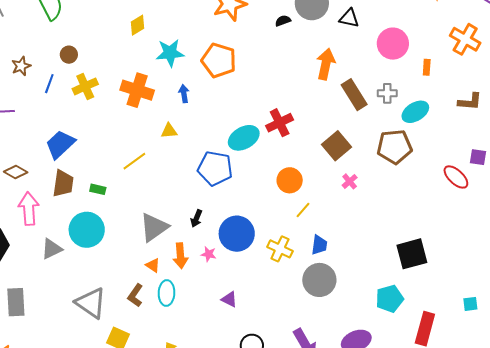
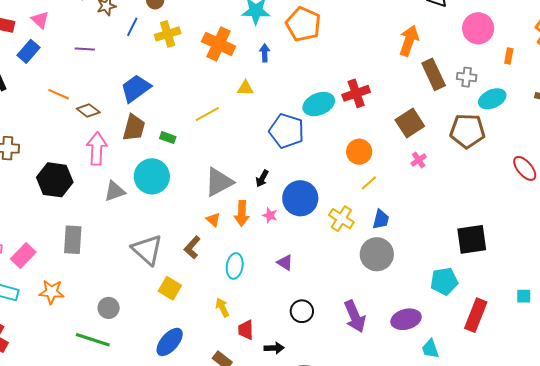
cyan ellipse: (167, 293) -> (235, 266), moved

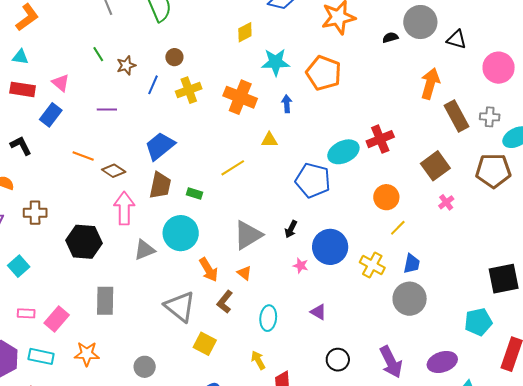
orange arrow: (242, 213) -> (209, 270), moved, turned -30

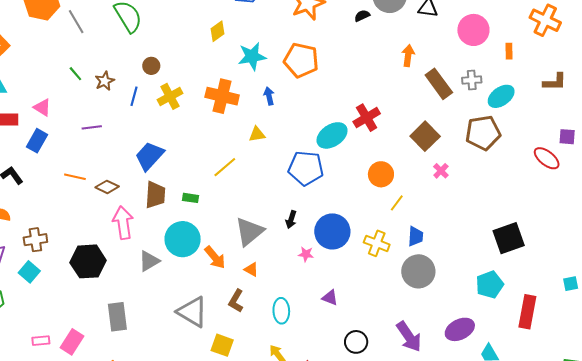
orange arrow: (430, 84) -> (408, 56), size x0.7
cyan square: (19, 266) -> (29, 272), moved
orange arrow: (209, 270) -> (215, 257), moved

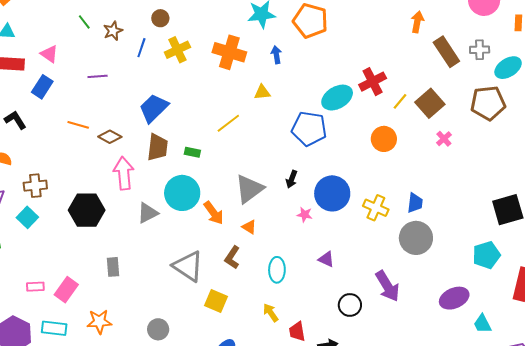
yellow line: (397, 203) -> (400, 101), moved
gray rectangle: (117, 317) -> (113, 267), size x0.7
purple arrow: (409, 337) -> (388, 286), moved

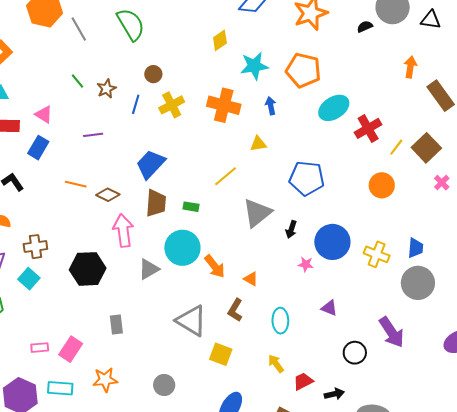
cyan ellipse: (337, 98) -> (334, 108), moved
gray triangle: (249, 189) -> (257, 213), moved
red trapezoid: (297, 331) -> (303, 381), turned 75

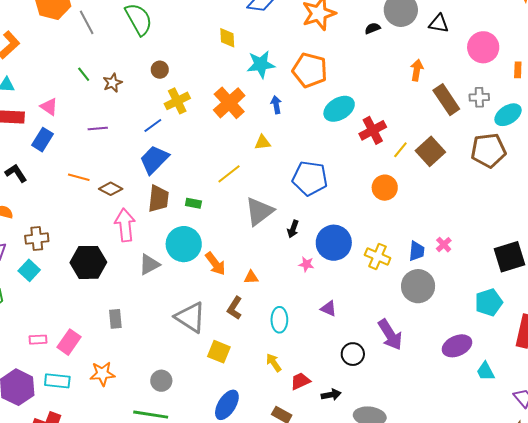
yellow diamond: (220, 40) -> (227, 38), turned -60
blue line: (136, 104) -> (153, 126), moved, turned 36
orange cross: (224, 105) -> (229, 103), turned 32
pink cross: (442, 183) -> (444, 245), moved
orange triangle: (251, 279) -> (251, 277), turned -35

